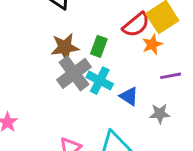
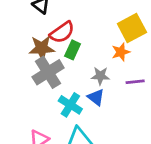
red semicircle: (136, 25) -> (62, 32), moved
cyan cross: (100, 81) -> (70, 105), moved
gray star: (160, 114) -> (100, 76), moved

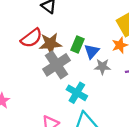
red semicircle: (62, 32) -> (31, 38), moved
blue triangle: (96, 97) -> (92, 51), moved, turned 35

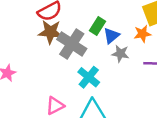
brown star: (50, 44) -> (50, 32), moved
gray cross: (56, 65) -> (72, 44), turned -32

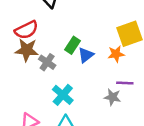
gray cross: (72, 44) -> (47, 62), size x0.6
gray star: (120, 54) -> (112, 97), moved

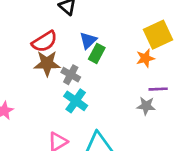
blue triangle: (86, 55) -> (88, 41), moved
cyan cross: (63, 95) -> (76, 101), moved

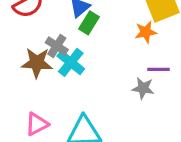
brown star: (47, 63) -> (37, 63), moved
cyan cross: (76, 101) -> (71, 62), moved

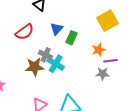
green rectangle: (89, 23) -> (72, 38), moved
orange star: (146, 32) -> (99, 50), moved

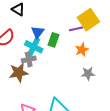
gray cross: (46, 55) -> (29, 59), turned -32
purple line: (111, 61) -> (76, 29), moved
cyan cross: (56, 64) -> (34, 47), moved

